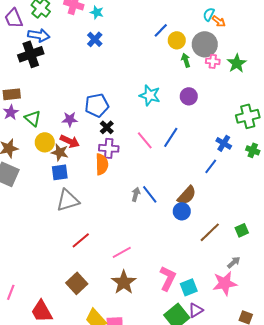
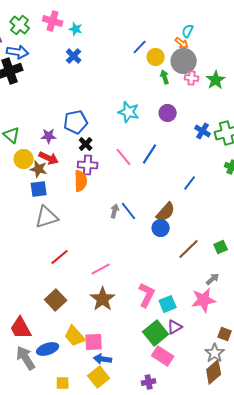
orange arrow: (219, 21) -> (182, 43), moved
blue cross: (224, 143) -> (203, 131), moved

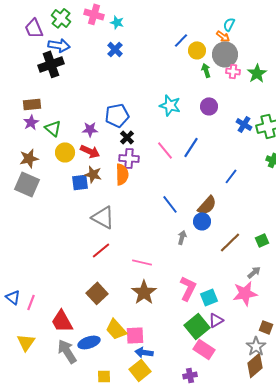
brown star: (39, 169) -> (93, 174), moved
gray arrow: (115, 211) -> (182, 237), moved
gray triangle: (47, 217) -> (103, 217), moved, turned 45
pink line: (101, 269) -> (142, 262), turned 42

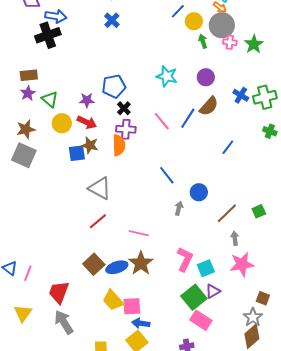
brown semicircle: (207, 205) -> (209, 106), moved
gray arrow: (254, 272) -> (235, 238), moved, turned -56
red trapezoid: (62, 321) -> (59, 292), turned 50
blue ellipse: (89, 342) -> (117, 267), moved

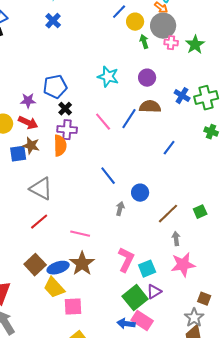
brown semicircle: (209, 106) -> (150, 107), turned -130
yellow trapezoid: (113, 300) -> (54, 288), moved
blue arrow: (141, 323) -> (126, 324), moved

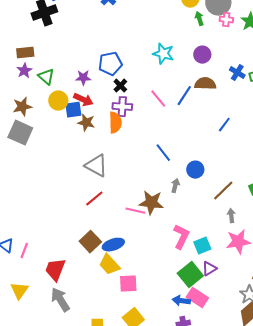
blue square: (18, 154) -> (73, 110), moved
brown star: (82, 264) -> (151, 203), moved, turned -30

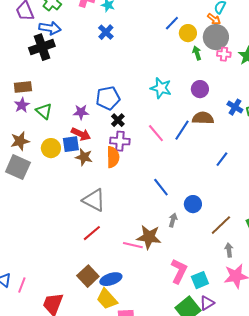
yellow circle: (58, 101) -> (51, 148), moved

